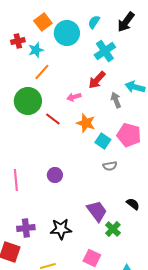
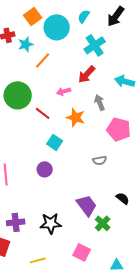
orange line: (42, 72) -> (43, 60), moved
gray arrow: (116, 100) -> (100, 102), moved
cyan square: (103, 141) -> (55, 142), moved

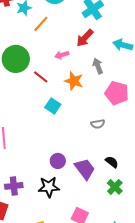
purple circle: (45, 169) -> (58, 161), moved
black semicircle: (123, 198) -> (112, 162), moved
green cross: (103, 223) -> (115, 187), moved

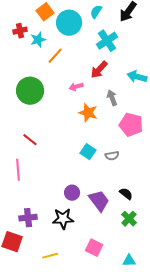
red line: (41, 77) -> (30, 140), moved
cyan square: (53, 106) -> (88, 152), moved

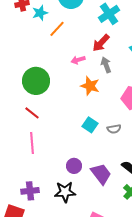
green circle: (30, 91) -> (36, 81), moved
gray arrow: (112, 98) -> (106, 65), moved
pink line: (18, 170) -> (32, 143), moved

